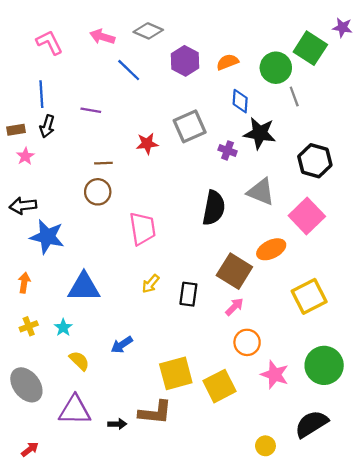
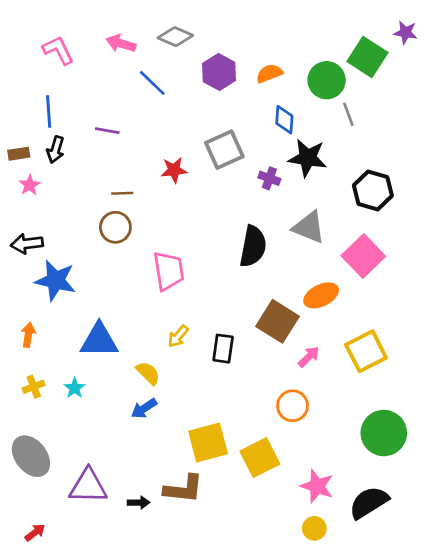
pink arrow: (234, 307) -> (309, 357), moved
yellow semicircle: (79, 361) -> (148, 373), moved
pink star: (275, 375) -> (317, 486), moved

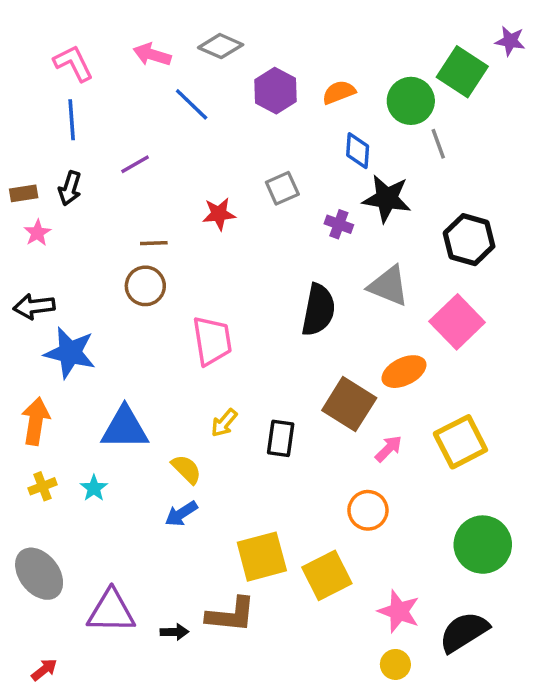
blue line: (49, 112) -> (72, 120), moved
purple line: (107, 131) -> (135, 164), turned -40
gray square: (224, 150) -> (282, 188), size x0.7
orange arrow: (28, 335) -> (36, 421), size x1.5

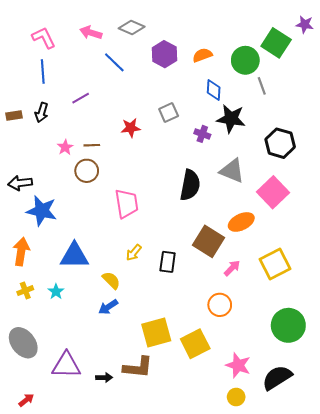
pink star: (37, 233) -> (65, 147), moved

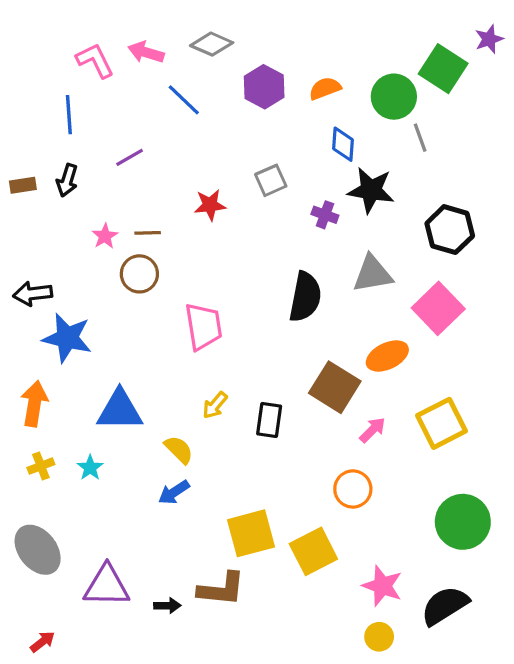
purple star: (305, 24) -> (489, 39), turned -30
pink L-shape: (44, 38) -> (95, 60), moved
gray triangle: (232, 171) -> (373, 274), turned -32

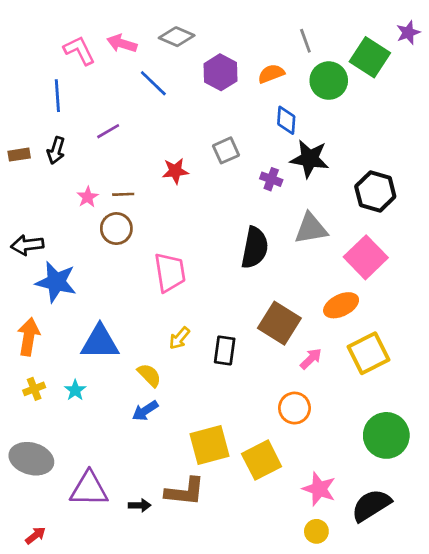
gray line: (420, 138) -> (305, 41), moved
orange ellipse: (387, 356) -> (341, 305), moved
gray ellipse: (38, 550) -> (31, 459), turned -36

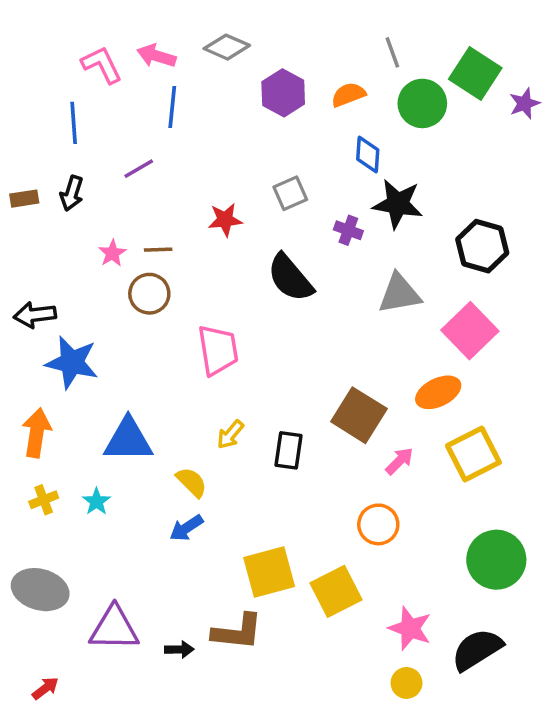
purple star: (408, 33) -> (525, 103), moved
blue line: (153, 83) -> (172, 107), moved, turned 52
black semicircle: (255, 248) -> (290, 278), moved, turned 129

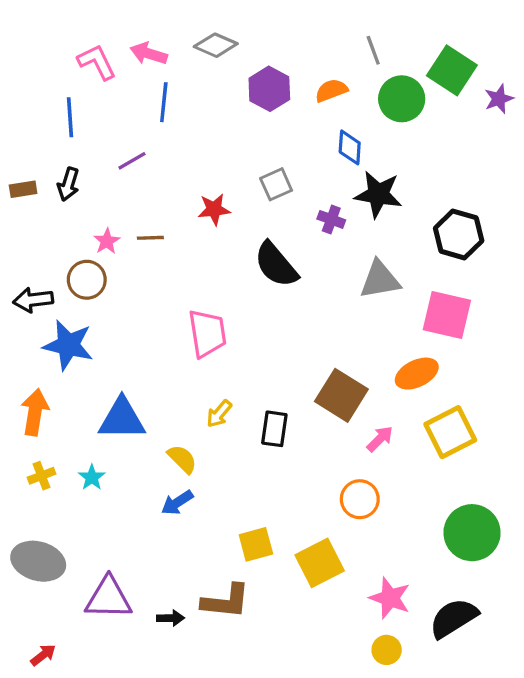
brown circle: (149, 294) -> (87, 280), moved
pink square: (470, 331) -> (447, 315), turned -33
yellow square: (269, 572) -> (256, 544), size x0.7

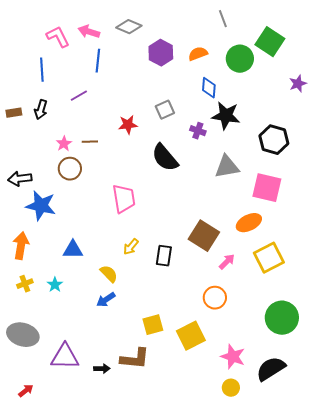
gray line: (373, 50) -> (223, 19), moved
purple star: (499, 99) -> (298, 84), moved
brown circle: (87, 280) -> (70, 169), moved
blue triangle: (122, 419) -> (73, 250), size x0.7

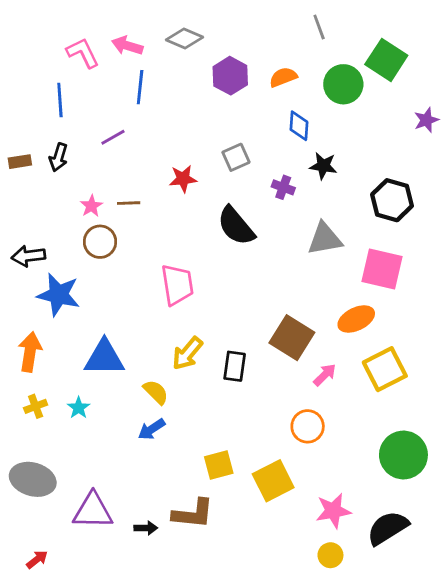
black star: (226, 116) -> (323, 166), size x0.7
yellow arrow: (131, 247) -> (187, 353), size x1.4
blue triangle: (73, 250) -> (104, 358), size x1.4
pink star: (233, 357) -> (333, 511), turned -30

